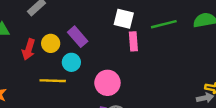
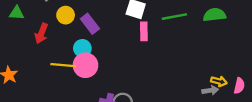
yellow circle: (51, 43) -> (66, 15), moved
pink circle: (107, 83) -> (85, 65), moved

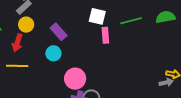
yellow circle: (66, 15) -> (26, 25), moved
yellow line: (63, 65) -> (17, 66), moved
pink circle: (85, 65) -> (75, 79), moved

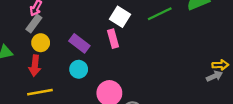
white square: (97, 16) -> (120, 17), turned 30
pink rectangle: (105, 35) -> (113, 39), moved

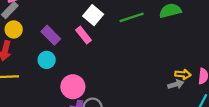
pink rectangle: (113, 39) -> (84, 35), turned -30

